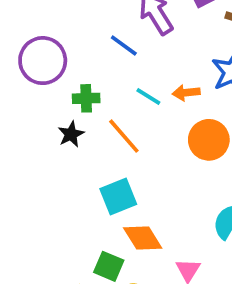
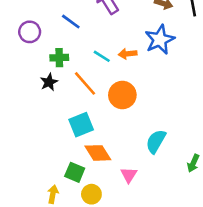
blue line: (124, 45) -> (71, 22), moved
purple circle: (43, 61) -> (30, 32), size x0.7
orange circle: (209, 140) -> (122, 95), moved

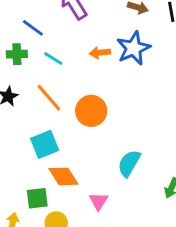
orange arrow: (128, 54) -> (100, 53), moved
cyan line: (102, 56) -> (53, 58), moved
green cross: (59, 58) -> (17, 54), moved
green square: (75, 172) -> (37, 198), turned -30

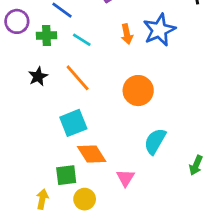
orange arrow: (100, 53) -> (127, 34), turned -96
orange circle: (91, 111) -> (138, 91), moved

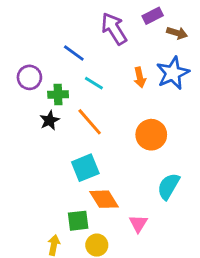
purple circle: (17, 21) -> (29, 77), moved
green cross: (46, 36) -> (58, 95), moved

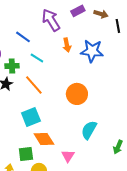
brown arrow: (177, 33) -> (101, 14), moved
blue star: (173, 73) -> (92, 51), turned 30
orange arrow: (140, 77) -> (67, 45), moved

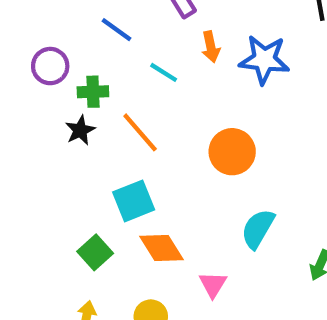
cyan line: (37, 58) -> (164, 72), moved
green square: (26, 154) -> (95, 252), moved, turned -35

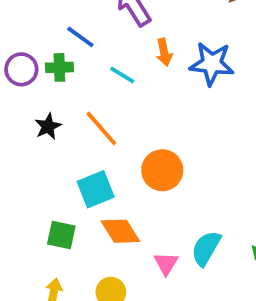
green cross: (93, 92) -> (59, 67), moved
orange circle: (232, 152) -> (162, 170), moved
cyan semicircle: (258, 229) -> (206, 248), moved
green square: (95, 252) -> (61, 235), turned -36

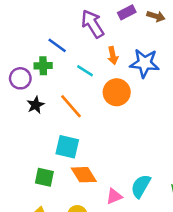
purple circle: (21, 69) -> (20, 78), moved
orange circle: (162, 170) -> (117, 92), moved
cyan square: (96, 189) -> (67, 147), turned 35
pink triangle: (166, 263) -> (114, 196), turned 36

